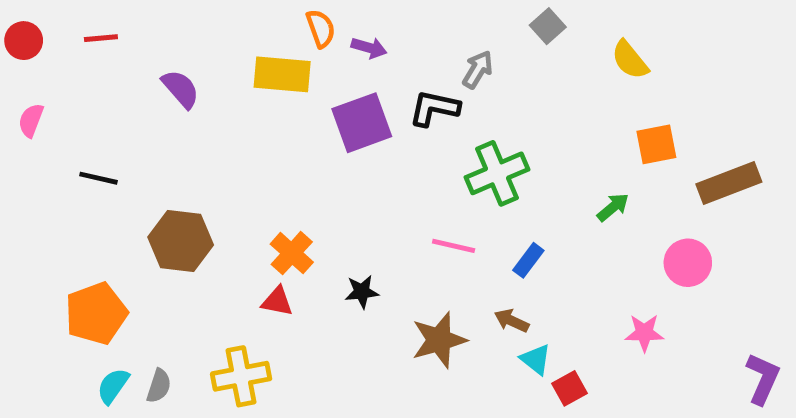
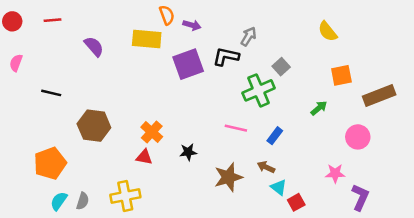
gray square: (548, 26) -> (281, 67), moved
purple L-shape: (763, 379) -> (360, 197), moved

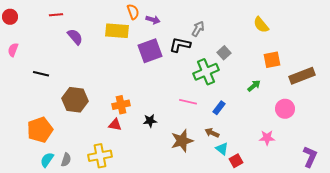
red line: (52, 20) -> (56, 15), moved
orange cross: (152, 132) -> (121, 105), turned 36
purple L-shape: (360, 197) -> (310, 157), moved

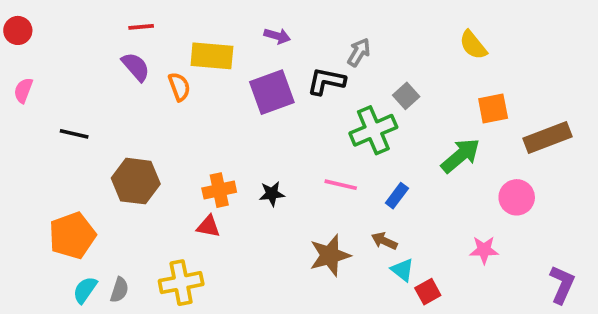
orange semicircle: (133, 12) -> (179, 87), moved
red line: (56, 15) -> (141, 27), moved
green arrow: (254, 86) -> (460, 156), size x1.6
black star: (150, 121) -> (272, 194), moved

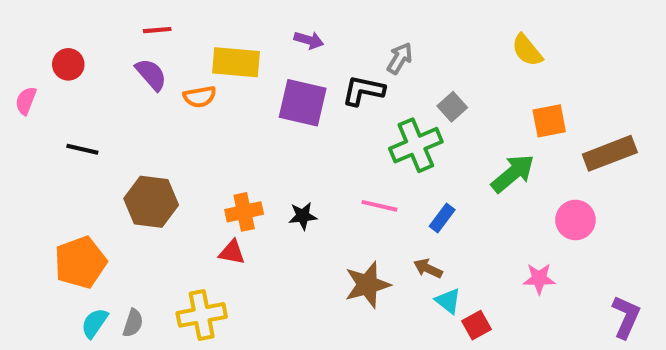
red circle: (18, 30) -> (68, 64), moved
orange semicircle: (179, 87) -> (200, 97), turned 100
purple square: (272, 92) -> (303, 103), turned 33

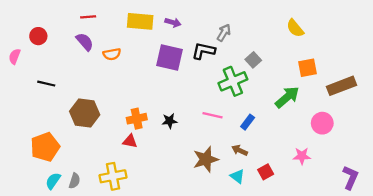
yellow rectangle: (236, 62) -> (140, 21), moved
cyan triangle: (448, 301) -> (237, 176), moved
red square: (476, 325) -> (266, 172), moved

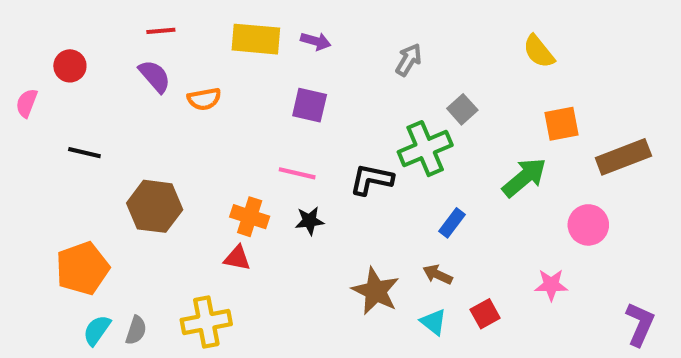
black L-shape: (203, 51) -> (371, 180), moved
purple square: (170, 58) -> (310, 105), size x0.7
pink line: (213, 115) -> (297, 173), moved
orange cross: (137, 119) -> (250, 217), turned 30
brown star: (206, 159) -> (376, 291), turned -30

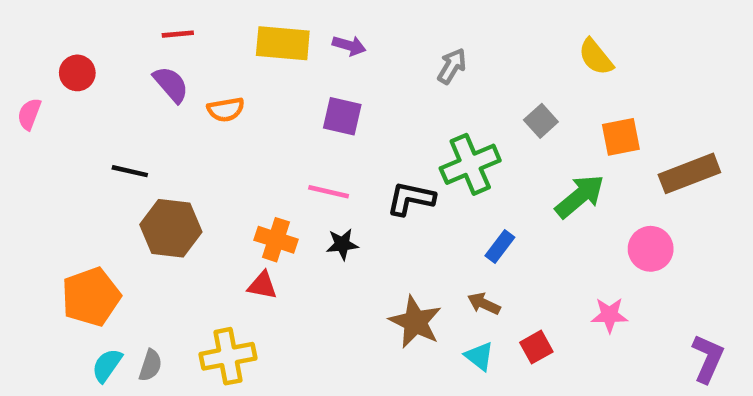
gray square: (462, 109) -> (541, 121), moved
black line: (84, 153) -> (130, 171), moved

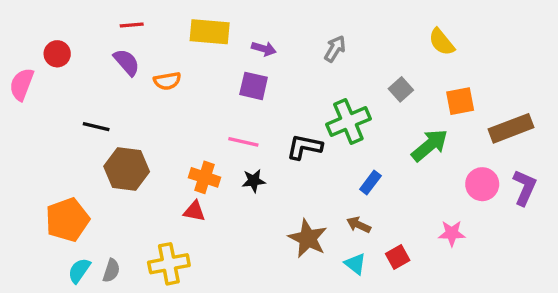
purple arrow: (349, 46) -> (264, 49), moved
pink semicircle: (29, 114) -> (22, 84), size x1.4
purple L-shape: (708, 358) -> (525, 188), moved

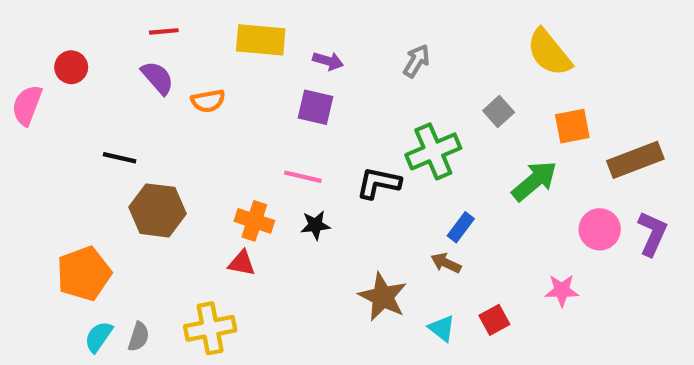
yellow semicircle: (442, 42) -> (549, 52), size x1.4
brown arrow: (359, 225) -> (446, 263), moved

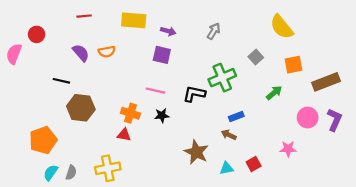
purple semicircle: (158, 78) -> (81, 53), moved
green arrow: (534, 181) -> (274, 93), size x0.7
blue rectangle: (461, 227) -> (236, 116), turned 32
cyan triangle: (442, 328) -> (227, 168), turned -48

